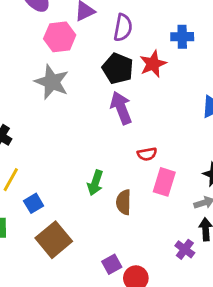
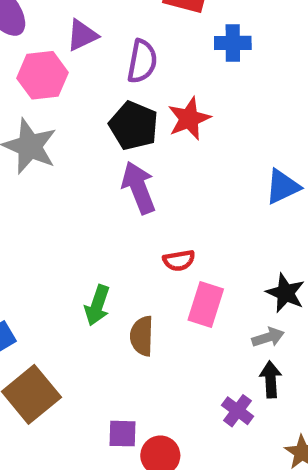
blue cross: (182, 37) -> (233, 43), moved
purple square: (112, 264) -> (123, 434), turned 30

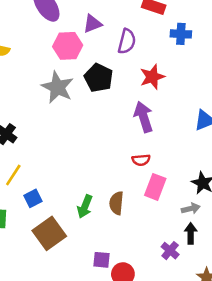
black pentagon: (134, 126) -> (99, 78), moved
purple arrow: (139, 188) -> (143, 117), moved
green arrow: (97, 305) -> (85, 207), moved

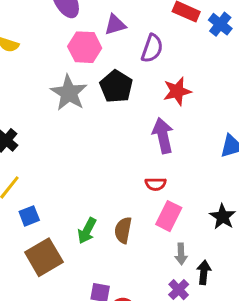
blue cross: (181, 34) -> (220, 24), moved, turned 30
gray arrow: (191, 209) -> (181, 254), moved, turned 96

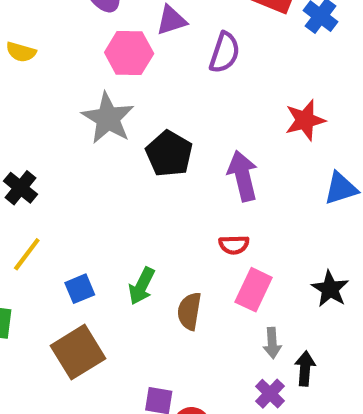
black pentagon: (116, 87) -> (169, 154), moved
red star: (177, 91) -> (305, 120), moved
blue square: (29, 216) -> (80, 289), moved
green arrow: (87, 231) -> (142, 286), moved

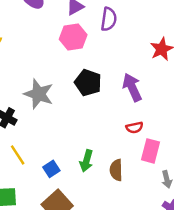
pink hexagon: (129, 53) -> (73, 37), moved
gray star: (108, 118) -> (39, 94), moved
yellow line: (27, 254) -> (18, 155), turned -60

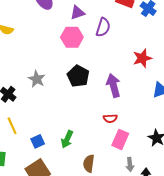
gray star: (39, 94) -> (37, 79), size x0.7
brown semicircle: (116, 170) -> (89, 163), moved

